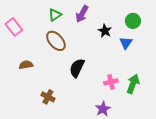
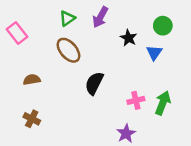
brown cross: (48, 97) -> (32, 119), moved

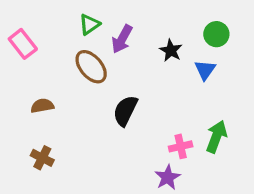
purple arrow: (100, 17) -> (122, 39), moved
pink cross: (136, 100) -> (181, 146), moved

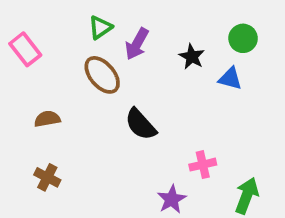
blue triangle: (205, 70) -> (230, 79), turned -50
black semicircle: (125, 111) -> (141, 124), turned -68
green arrow: (216, 137) -> (247, 196), moved
purple star: (168, 177) -> (172, 199), moved

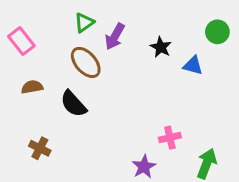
green circle: (243, 38) -> (217, 32), moved
brown semicircle: (47, 119) -> (32, 87), moved
black semicircle: (141, 124) -> (73, 104), moved

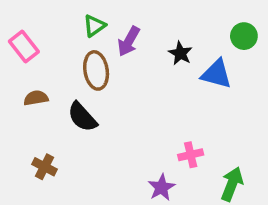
brown ellipse: (86, 62) -> (96, 70), turned 32
blue triangle: (193, 66) -> (216, 74), size x1.4

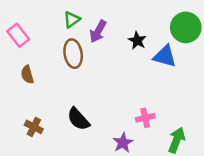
green circle: (244, 36) -> (186, 27), size x1.5
brown semicircle: (36, 98) -> (27, 75), turned -96
black semicircle: (82, 117) -> (78, 119), moved

